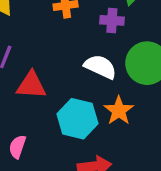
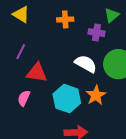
pink semicircle: (17, 147) -> (24, 98), moved

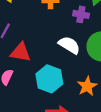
orange star: (96, 95) -> (87, 86), moved

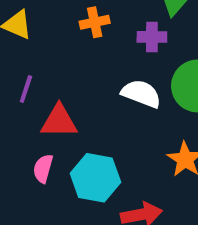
cyan hexagon: (49, 79) -> (95, 178), moved

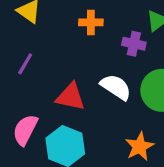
red triangle: (59, 121) -> (71, 97), moved
pink semicircle: (43, 169) -> (25, 130), size x1.4

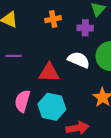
purple line: (25, 64) -> (14, 56), turned 70

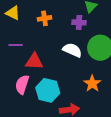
orange cross: (53, 19) -> (45, 18), moved
red triangle: (49, 73) -> (34, 61), moved

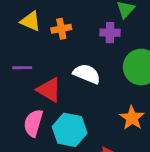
yellow triangle: (13, 13) -> (31, 21), moved
white semicircle: (72, 50) -> (87, 74), moved
red triangle: (34, 61) -> (49, 90), turned 30

